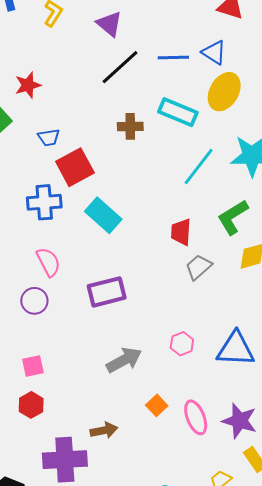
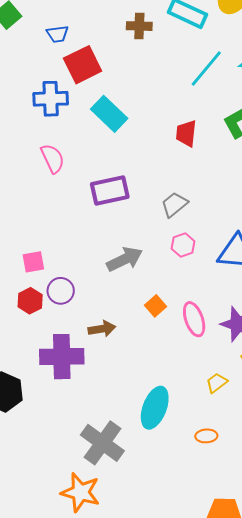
gray trapezoid: (199, 267) -> (174, 204), moved
purple circle: (34, 301) -> (61, 291), moved

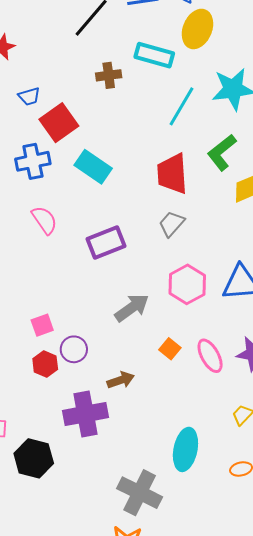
red trapezoid: (186, 133) -> (172, 174), size x1.5
gray trapezoid: (174, 204) -> (172, 224), moved
pink hexagon: (183, 245) -> (187, 284), size x1.6

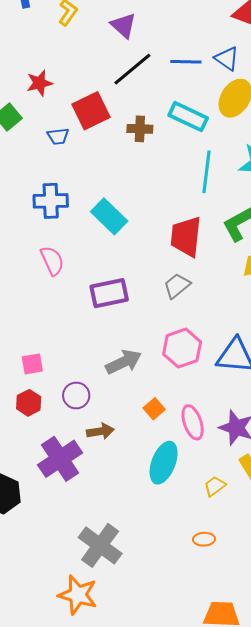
cyan line: (182, 106) -> (206, 172), turned -33
red square: (59, 123) -> (91, 111), moved
purple circle: (74, 349) -> (76, 395), moved
purple cross: (86, 414) -> (60, 459), turned -33
cyan ellipse: (185, 449) -> (164, 463), moved

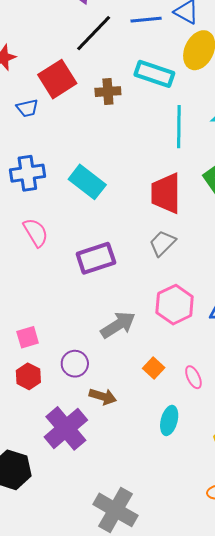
pink ellipse: (193, 422) -> (193, 377), size x0.7
brown arrow: (100, 431) -> (103, 397), turned 32
cyan ellipse: (164, 463) -> (169, 420), size x0.7

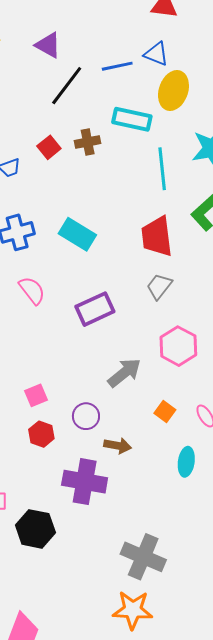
red square: (57, 79) -> (49, 147), moved, size x0.6
purple cross: (66, 428) -> (85, 482), turned -33

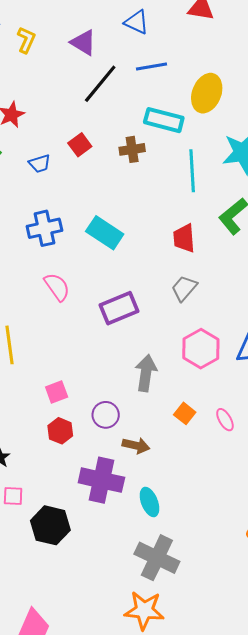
blue triangle: (156, 54) -> (137, 22), moved
brown cross: (88, 142) -> (132, 149), moved
red trapezoid: (157, 236) -> (184, 238), size x0.7
gray arrow: (124, 373) -> (146, 373), turned -45
cyan ellipse: (186, 462) -> (149, 502), moved, turned -32

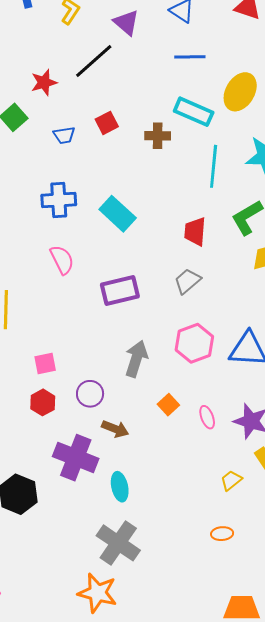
black line: (100, 84) -> (94, 61), moved

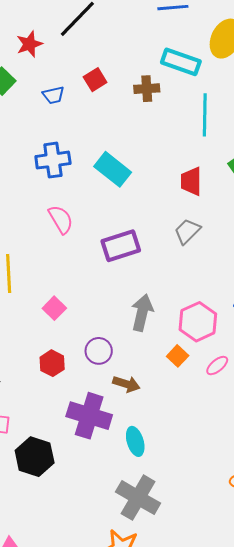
pink hexagon: (194, 343) -> (198, 322), moved
pink square: (45, 363) -> (54, 308), moved, turned -30
pink ellipse: (207, 417) -> (217, 366), turned 75

